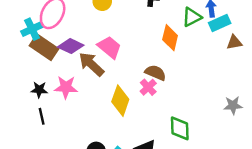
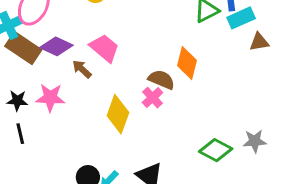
orange diamond: (170, 38) -> (187, 63), moved
brown arrow: (91, 64) -> (82, 69), size x0.6
gray star: (233, 105) -> (255, 141), moved
green diamond: (180, 128) -> (216, 150), moved, turned -60

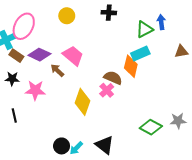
cyan rectangle: (241, 18) -> (140, 54), moved
brown rectangle: (23, 48) -> (16, 56), size x0.6
black star: (17, 101) -> (12, 79), moved

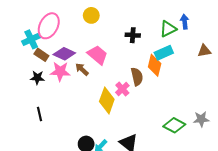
black cross: (109, 13) -> (133, 35), moved
brown semicircle: (113, 78) -> (137, 77), turned 54
pink star: (35, 90) -> (60, 71), moved
pink cross: (107, 90) -> (122, 89), moved

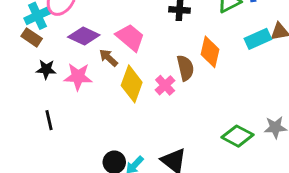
cyan rectangle: (164, 53) -> (258, 39), moved
brown rectangle: (41, 55) -> (32, 37), moved
pink star: (60, 71) -> (78, 77), moved
yellow diamond: (107, 100) -> (132, 84), moved

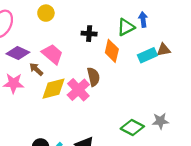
orange diamond: (210, 52) -> (112, 51), moved
yellow diamond: (132, 84) -> (53, 89), turned 56
pink cross: (165, 85) -> (78, 90), size x1.5

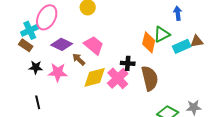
green triangle: (126, 27) -> (162, 34), moved
black cross: (89, 34) -> (128, 63), moved
brown semicircle: (93, 77) -> (150, 78), moved, size x1.4

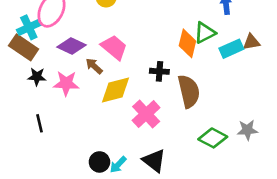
brown rectangle: (26, 45) -> (24, 47), size x1.5
pink cross: (118, 78) -> (146, 114), moved

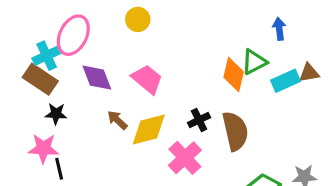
purple diamond: (71, 46) -> (97, 78), turned 44
brown arrow: (94, 66) -> (117, 120), moved
black cross: (159, 71) -> (199, 120), moved, turned -30
pink star: (66, 83) -> (43, 148), moved

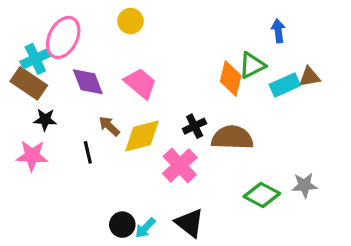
brown semicircle: (235, 131) -> (232, 138), turned -75
black line: (59, 169) -> (88, 152), moved

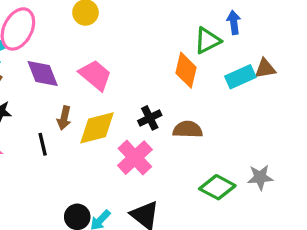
green triangle: (252, 65) -> (207, 41), moved
brown arrow: (109, 126) -> (64, 118), turned -120
brown semicircle: (232, 138) -> (188, 130), size x0.7

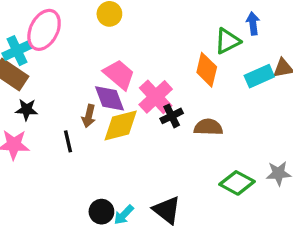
purple diamond: (43, 73) -> (109, 98), moved
pink cross: (135, 158) -> (156, 97), moved

